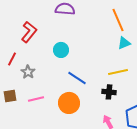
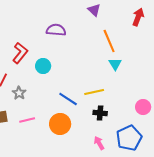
cyan triangle: (124, 43) -> (115, 64), turned -40
cyan circle: (61, 50) -> (43, 66), moved
yellow line: (118, 72) -> (94, 92), moved

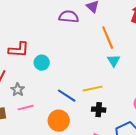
purple semicircle: (56, 30) -> (69, 17), moved
red L-shape: (20, 53) -> (19, 50), turned 55
pink line: (27, 120) -> (26, 108), moved

